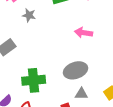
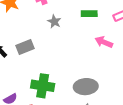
pink arrow: (84, 33) -> (104, 42), moved

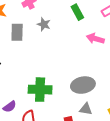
green rectangle: (89, 14) -> (77, 12), turned 70
gray rectangle: (25, 47) -> (17, 32), moved, turned -60

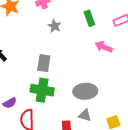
gray rectangle: (17, 32) -> (44, 63), moved

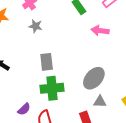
gray star: (54, 26) -> (35, 26), moved
gray ellipse: (85, 91) -> (94, 78), turned -30

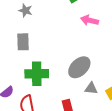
gray rectangle: (47, 62) -> (23, 42), moved
gray triangle: (100, 102) -> (91, 88), moved

